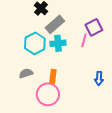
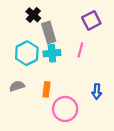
gray rectangle: (55, 24) -> (49, 32), turned -66
purple square: (94, 27) -> (91, 20), moved
pink circle: (48, 94) -> (65, 109), moved

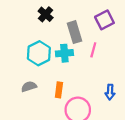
gray rectangle: (49, 32) -> (74, 32), moved

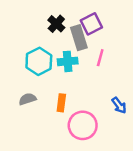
black cross: (46, 14) -> (56, 24), moved
purple square: (104, 20) -> (91, 24), moved
blue arrow: (110, 92) -> (119, 105), turned -40

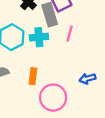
blue arrow: (119, 105) -> (87, 79), turned 112

